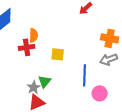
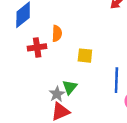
red cross: (27, 47) -> (37, 47), moved

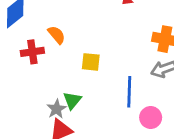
orange semicircle: (57, 33) -> (57, 35), turned -42

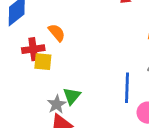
yellow square: (91, 62) -> (43, 62), moved

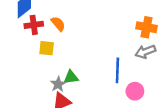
red cross: (33, 49) -> (34, 25), moved
green triangle: (72, 96) -> (71, 77), turned 42

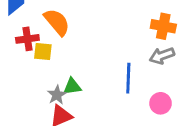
orange semicircle: (58, 24) -> (57, 22), size x1.5
red cross: (34, 25) -> (27, 39), moved
pink circle: (135, 91) -> (161, 103), moved

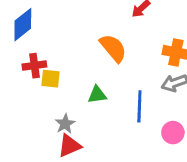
orange semicircle: (57, 22) -> (113, 48), moved
green triangle: (72, 87) -> (97, 95), moved

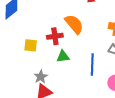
red cross: (34, 66) -> (55, 36), moved

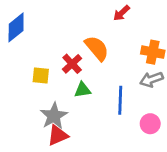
red cross: (55, 36) -> (72, 64), turned -35
gray star: (41, 77) -> (54, 116), size x1.5

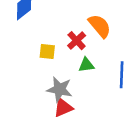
gray star: (54, 116) -> (59, 89), turned -30

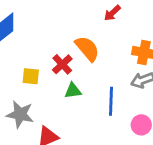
gray star: (59, 89) -> (20, 114), moved

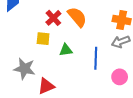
red cross: (62, 64) -> (53, 18), moved
yellow square: (31, 76) -> (43, 39), moved

